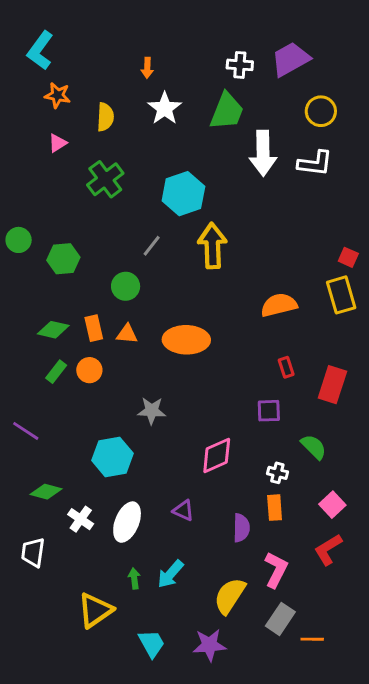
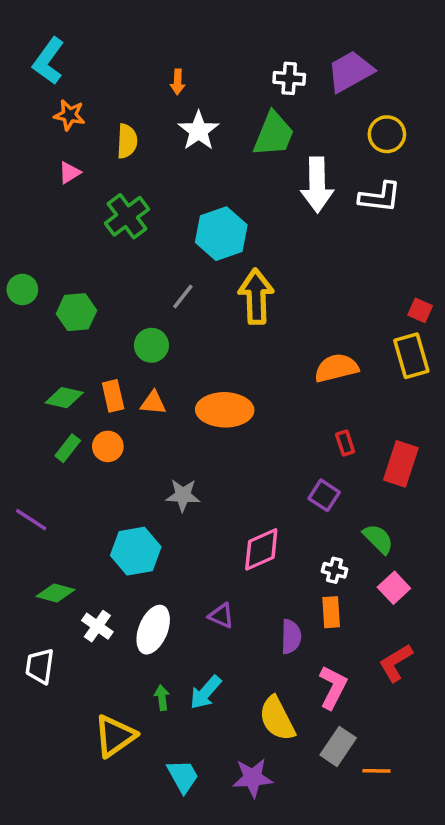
purple square: (269, 411) -> (324, 495), turned 35
pink square: (332, 505) -> (394, 588), moved
yellow semicircle: (230, 596) -> (277, 719), turned -60

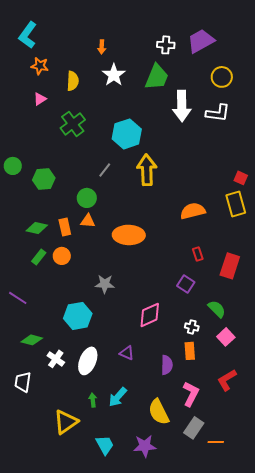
orange triangle: (153, 403) -> (88, 221), moved

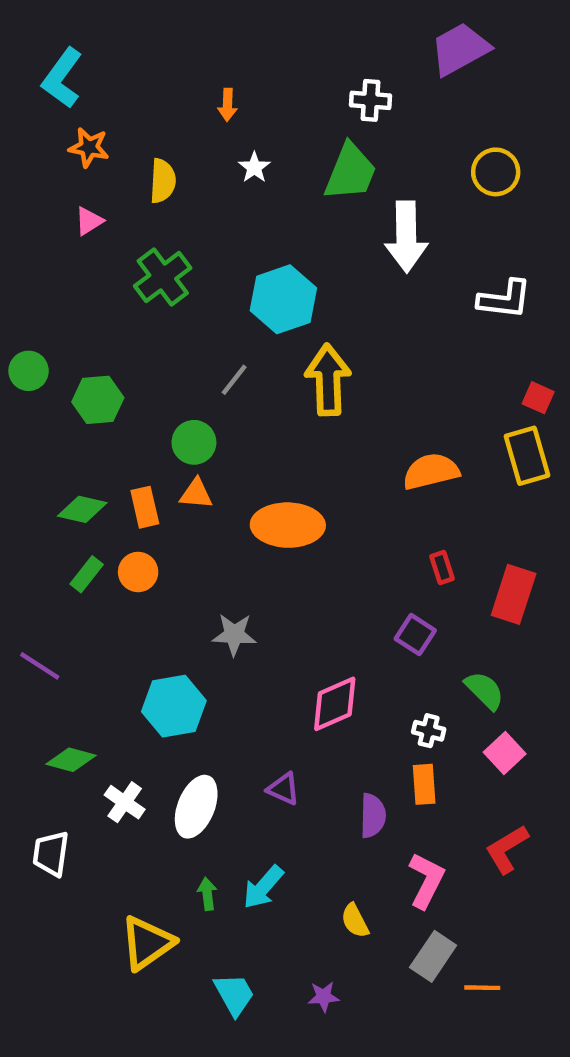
purple trapezoid: (201, 41) -> (460, 49), moved
white star: (114, 75) -> (254, 167), size x0.6
white L-shape: (218, 113) -> (505, 299), moved
yellow semicircle: (159, 412) -> (355, 921), size x0.6
purple star: (145, 446) -> (324, 997), size x0.6

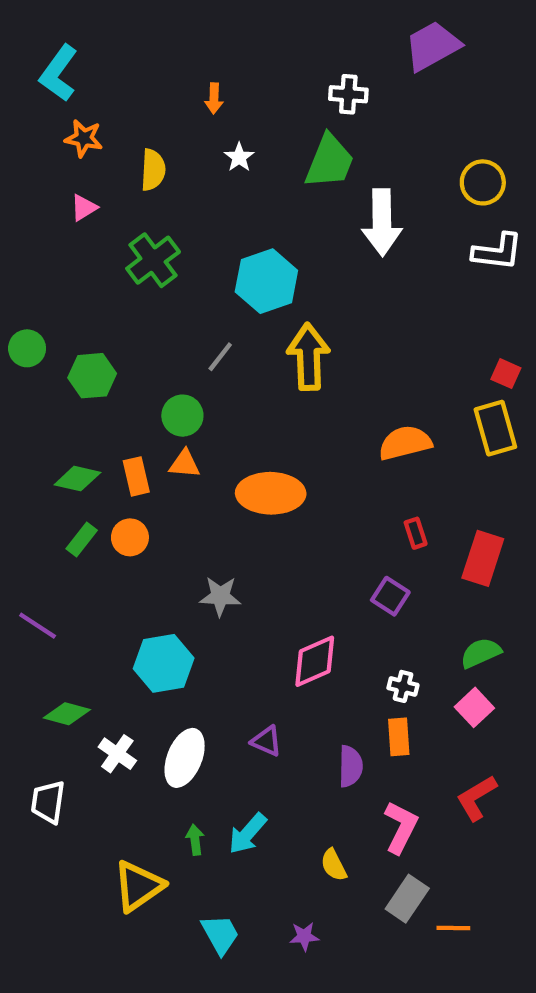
yellow circle: (496, 172) -> (483, 182), moved
white L-shape: (505, 299) -> (497, 252), moved
green semicircle: (484, 690) -> (481, 653), moved, turned -69

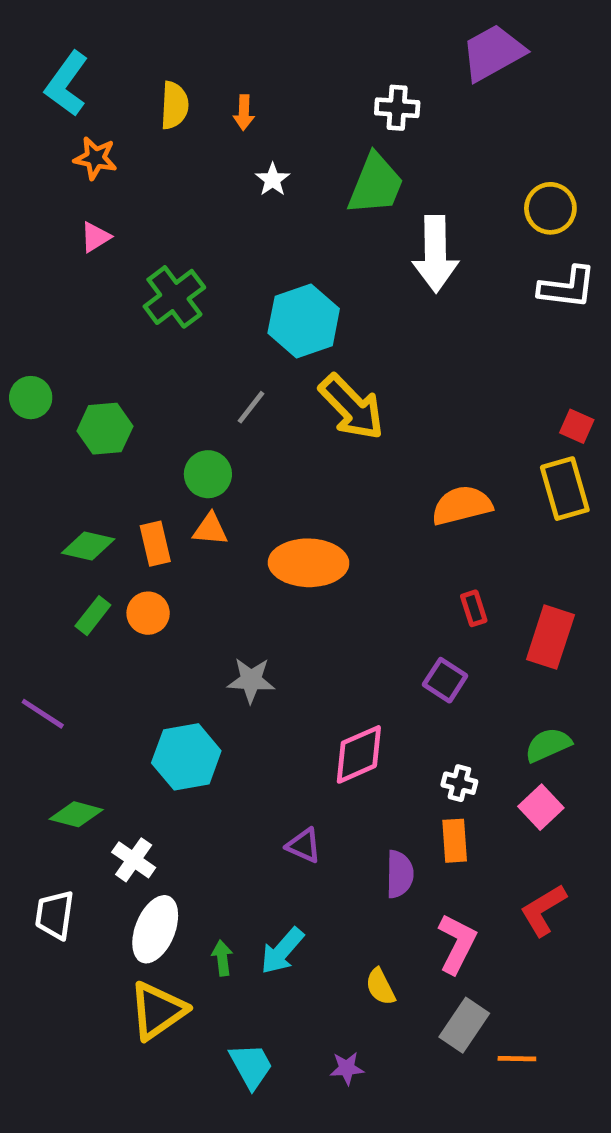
yellow semicircle: (153, 170) -> (174, 105), moved
yellow arrow: (308, 357) -> (352, 407), turned 138
white ellipse: (185, 758) -> (155, 929), moved

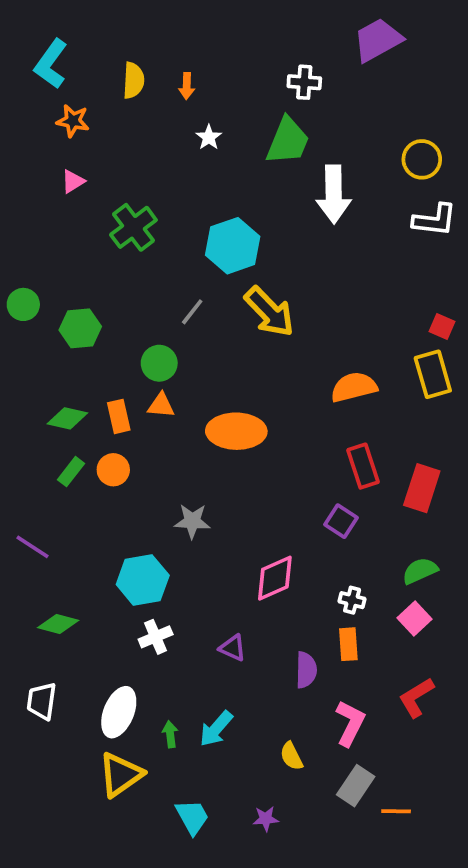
red rectangle: (474, 608) -> (363, 466), size x1.6
white cross: (134, 860) -> (156, 637), moved, turned 32

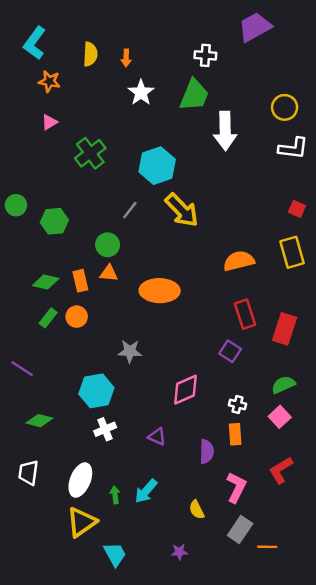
white star: (209, 137) -> (141, 93), size x1.5
red square: (442, 326) -> (297, 209), moved
cyan trapezoid: (192, 817) -> (115, 554), moved

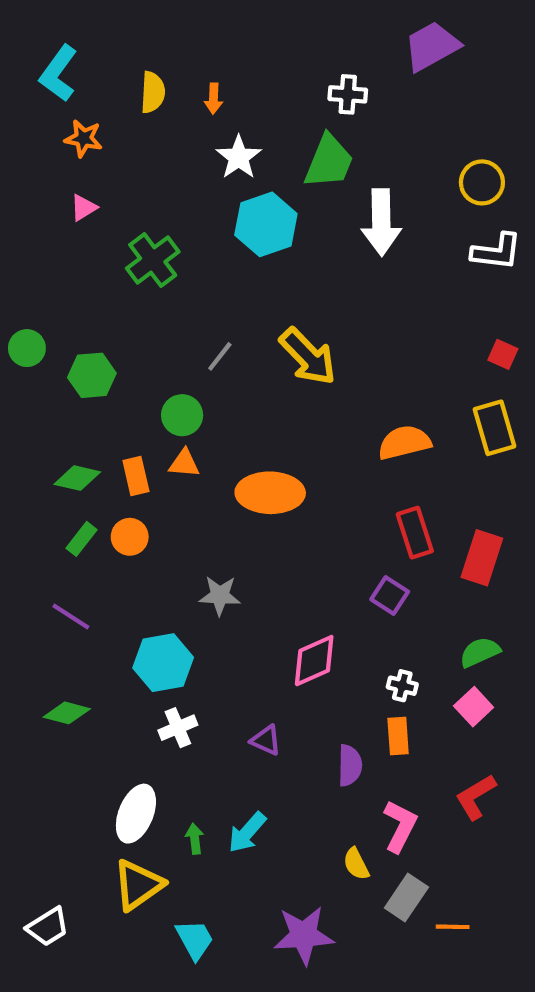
cyan hexagon: (157, 166) -> (266, 224), moved
purple line: (22, 369) -> (71, 616), moved
white trapezoid: (28, 473) -> (48, 927), moved, turned -130
yellow semicircle: (197, 510) -> (356, 864), moved
purple star: (179, 552) -> (304, 935), size x2.0

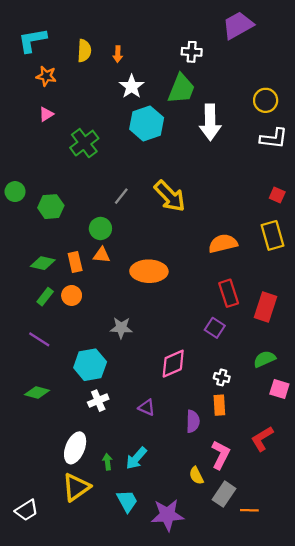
cyan L-shape: (58, 73) -> (32, 40), turned 44
pink square: (474, 707) -> (279, 389), moved, turned -30
cyan trapezoid: (195, 939) -> (127, 501), moved

